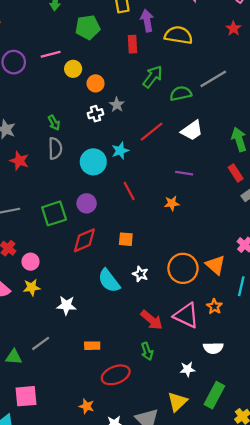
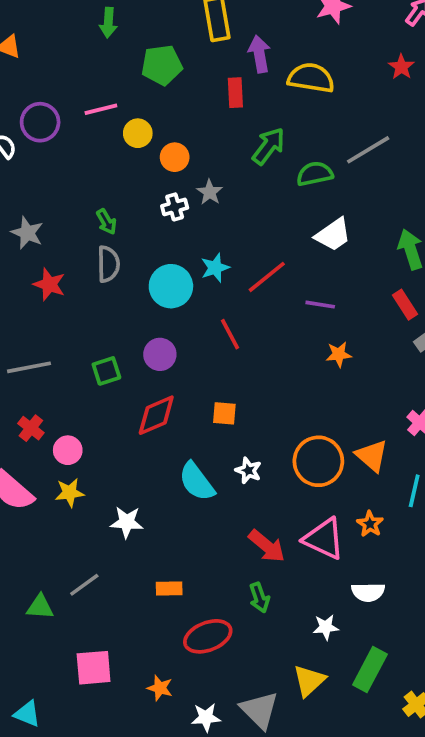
red line: (152, 132) -> (267, 277), moved
orange star: (172, 203) -> (339, 354), moved
green square: (54, 213) -> (106, 371), size x0.7
pink square: (26, 396) -> (94, 668), moved

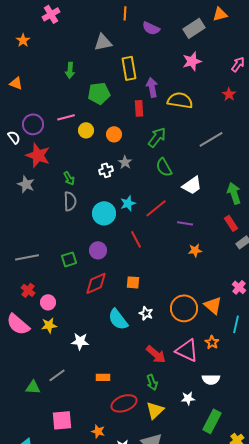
orange circle: (175, 157) -> (114, 134), moved
green semicircle: (315, 174) -> (164, 167), moved, turned -108
red star: (49, 284) -> (38, 155), moved, size x1.4
yellow triangle: (309, 681) -> (155, 410), moved

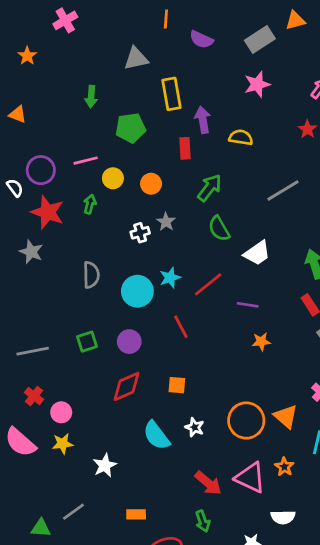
yellow semicircle: (180, 100) -> (241, 137), size x0.7
green arrow: (69, 178) -> (90, 204), moved, turned -136
green square: (69, 259) -> (87, 342), moved
white star: (80, 341) -> (105, 465), turned -30

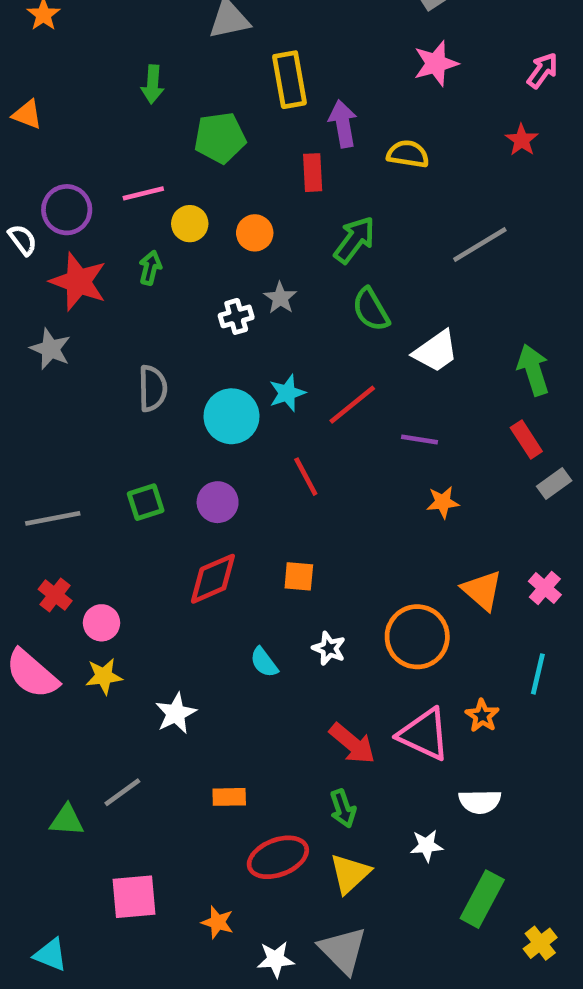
orange triangle: (286, 416) -> (482, 590), moved
cyan semicircle: (156, 435) -> (264, 662), size x0.6

